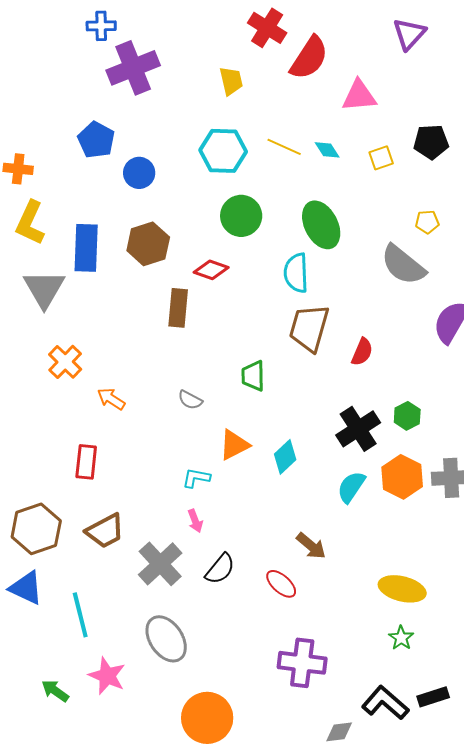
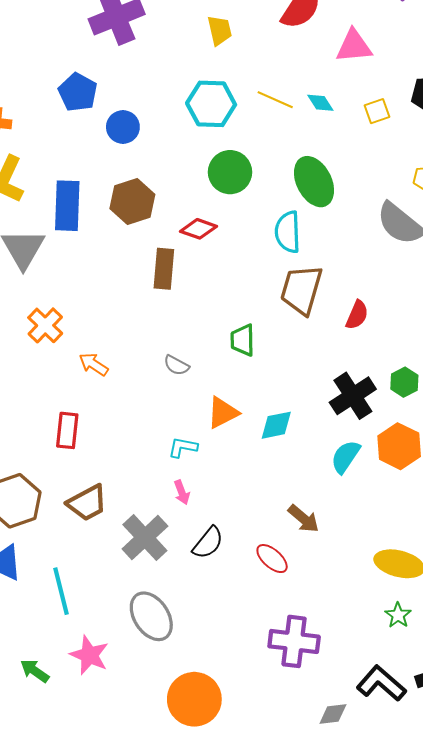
cyan diamond: (285, 457) -> (276, 425), turned 32

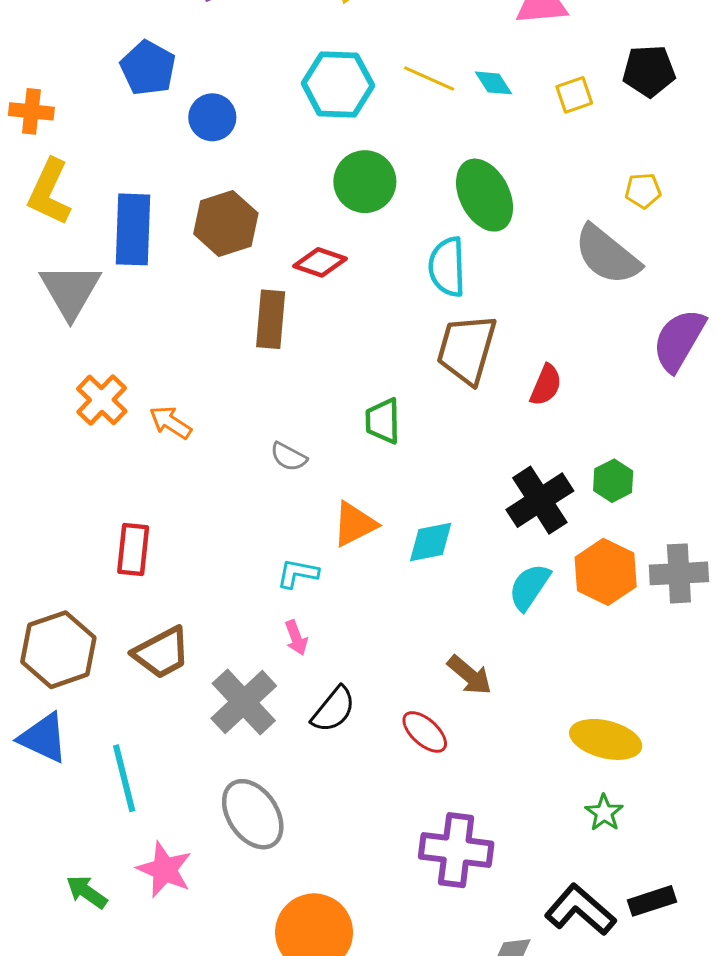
orange arrow: (94, 364) -> (170, 422), moved

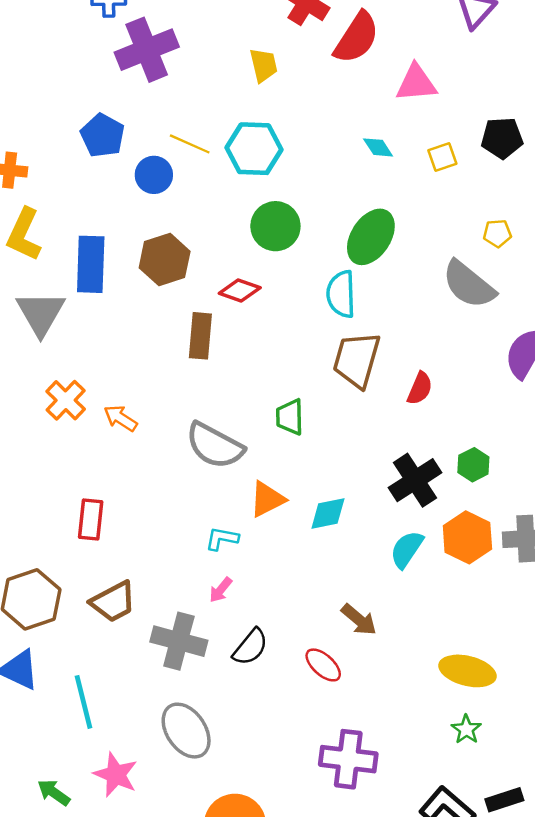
yellow line: (429, 78) -> (190, 144), moved
green ellipse: (485, 195) -> (371, 237), turned 60
gray semicircle: (289, 457) -> (215, 446), size x2.0
pink arrow: (296, 638) -> (221, 590), turned 60
gray cross: (244, 702) -> (179, 641), turned -32

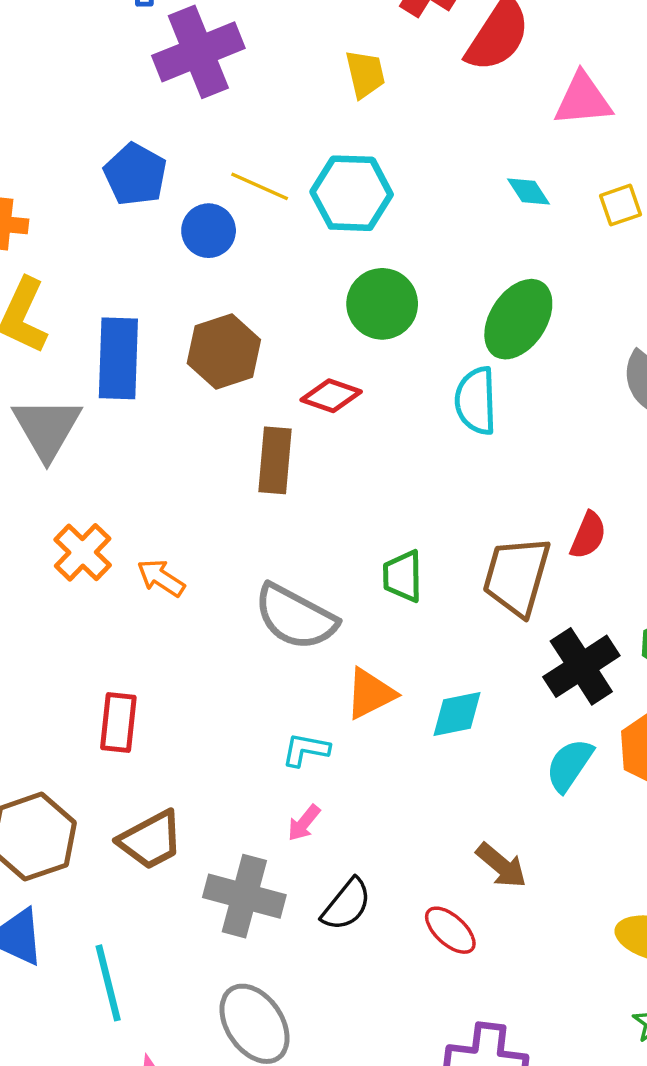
brown trapezoid: (357, 360) -> (517, 576), moved

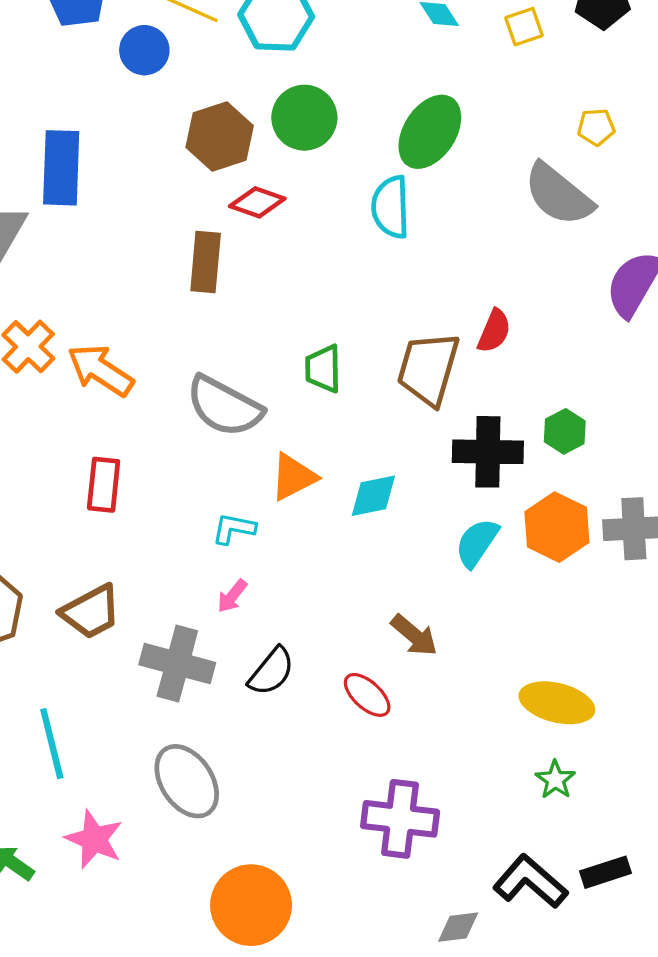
brown hexagon: (224, 351) -> (220, 136), moved
orange arrow: (161, 578) -> (100, 370), size x1.5
black cross: (581, 666) -> (488, 452), turned 34
red rectangle: (118, 723) -> (104, 485), moved

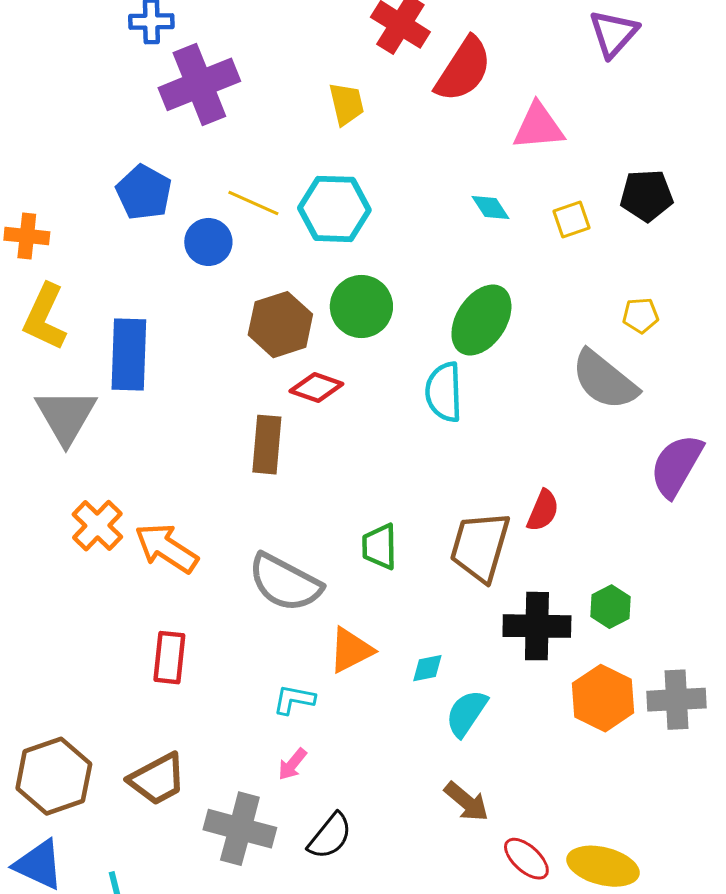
cyan diamond: (373, 496) -> (427, 668), size x0.7
cyan semicircle: (477, 543) -> (466, 713), moved
red ellipse: (367, 695) -> (526, 859), moved

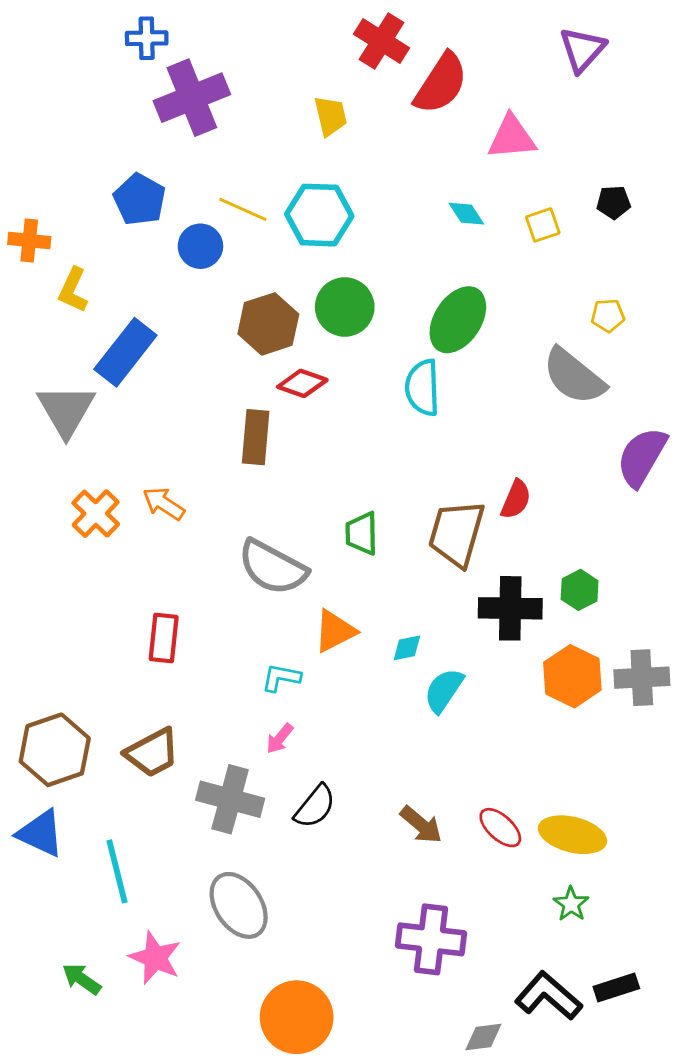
black pentagon: (647, 195) -> (614, 202), size x0.7
yellow L-shape: (45, 317) -> (73, 290), moved, size x0.7
blue rectangle: (129, 355) -> (125, 352), turned 36
orange arrow: (166, 548) -> (164, 504), moved, size x0.7
brown arrow: (466, 802) -> (421, 825), moved

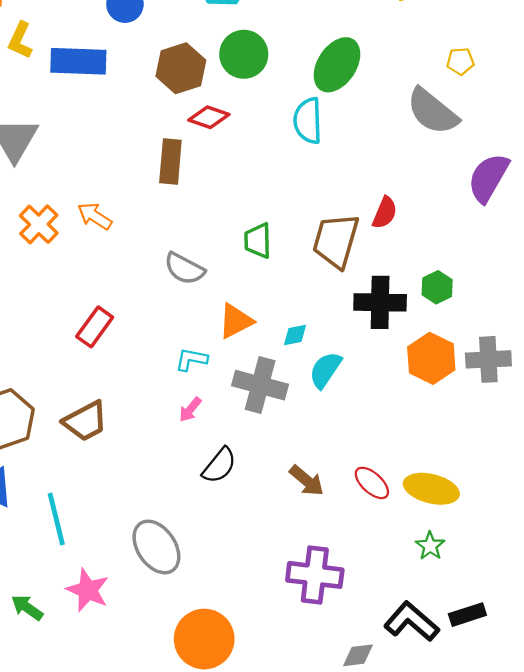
blue rectangle: (125, 352) -> (78, 61), moved, turned 54
gray semicircle: (273, 567) -> (184, 269), size x0.7
red rectangle: (164, 638) -> (95, 327), turned 30
gray cross: (230, 799) -> (260, 385), moved

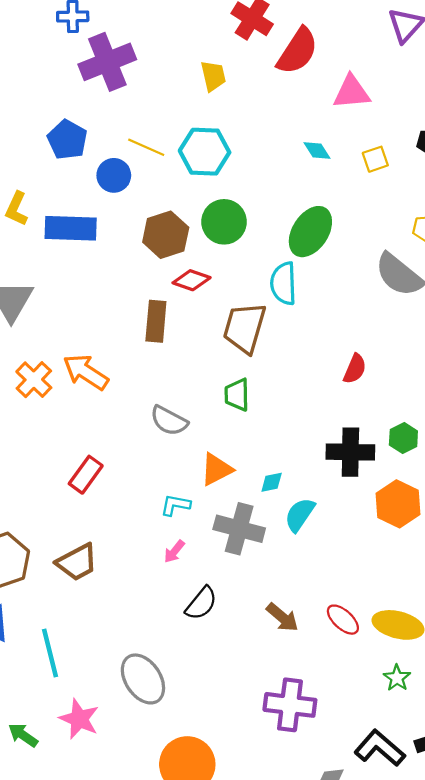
orange arrow: (95, 216) -> (86, 372), size x1.4
brown trapezoid: (336, 241) -> (245, 328), moved

